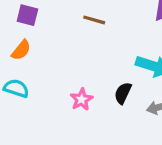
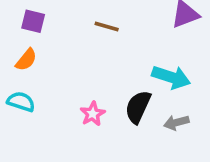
black semicircle: (123, 93) -> (138, 107), size x1.4

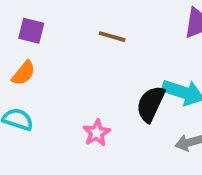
black semicircle: (138, 107) -> (151, 104), moved

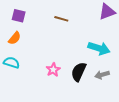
black semicircle: (151, 104) -> (79, 72), moved

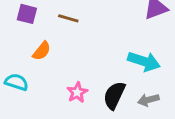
brown line: (61, 19) -> (68, 18), moved
orange semicircle: (15, 38) -> (42, 51), moved

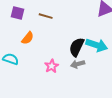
black semicircle: (114, 95) -> (77, 47), moved
gray arrow: (148, 100) -> (78, 64), moved

